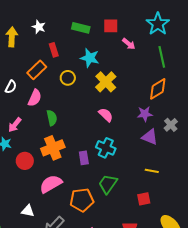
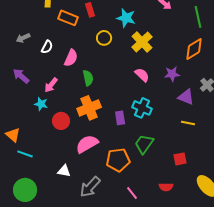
orange rectangle: (37, 70) -> (68, 18), moved, turned 66
purple star: (145, 114) -> (172, 74), moved
yellow line: (152, 171) -> (188, 123), moved

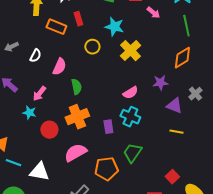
pink semicircle: (142, 75) -> (130, 93), moved, turned 105
red square: (180, 159) -> (172, 177), moved, turned -32
white triangle: (64, 171) -> (39, 172), moved, size x1.5

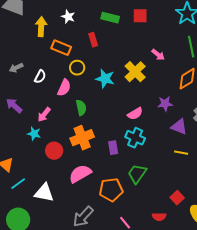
pink arrow: (153, 13) -> (158, 55), moved
red rectangle: (78, 19) -> (93, 40), moved
cyan star: (114, 27) -> (105, 79), moved
yellow circle: (92, 47) -> (77, 68), moved
cyan line: (13, 163) -> (18, 184), turned -56

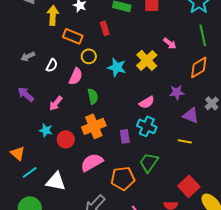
cyan star: (34, 134) -> (46, 130), moved
yellow line: (181, 153) -> (185, 141), moved
red square: (177, 198) -> (189, 186), size x1.5

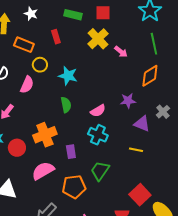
yellow cross: (147, 60) -> (98, 39), moved
green semicircle: (93, 96) -> (66, 105), moved
purple rectangle: (125, 136) -> (71, 152), moved

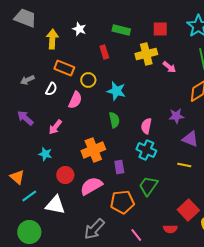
red square: (103, 13) -> (160, 29), moved
yellow cross: (98, 39) -> (146, 54), turned 30
orange rectangle: (24, 45) -> (64, 68), moved
pink semicircle: (98, 111) -> (146, 126), turned 133
red circle: (17, 148) -> (65, 175), moved

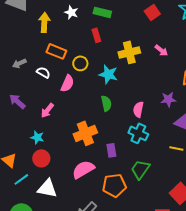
red square: (160, 29) -> (152, 12), turned -35
green rectangle: (121, 30) -> (102, 12), moved
yellow cross: (146, 54) -> (129, 52), moved
white semicircle: (51, 89) -> (43, 72), turned -88
red circle: (65, 175) -> (41, 158), moved

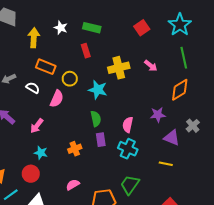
orange cross: (85, 133) -> (75, 149), size x0.6
cyan star: (37, 137) -> (41, 153), moved
purple rectangle: (111, 150) -> (101, 140), moved
pink semicircle: (83, 169) -> (73, 185), size x0.6

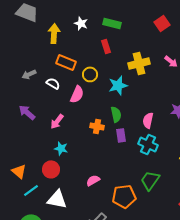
cyan star: (98, 90) -> (118, 85), turned -30
orange cross: (75, 149) -> (97, 126), moved, turned 32

